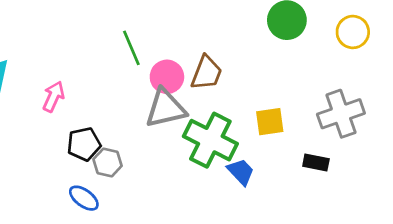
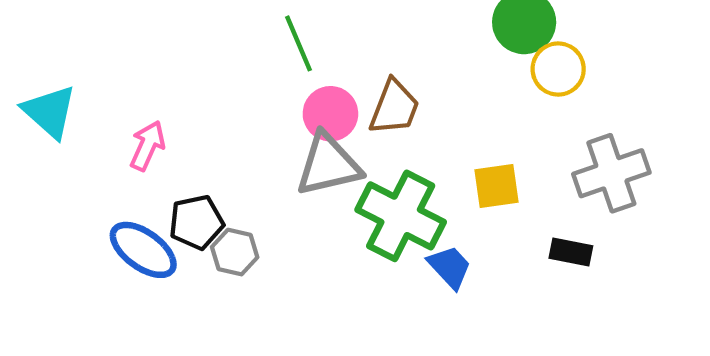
yellow circle: (353, 32) -> (558, 69), moved
green line: (131, 48) -> (299, 43), moved
blue ellipse: (84, 198) -> (143, 250), moved, size x1.4

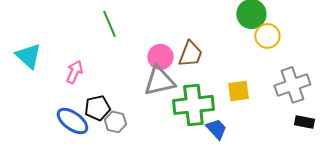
green line: (299, 43) -> (109, 24), moved
green cross: (401, 216) -> (193, 105), turned -33
black rectangle: (571, 252) -> (304, 122), moved

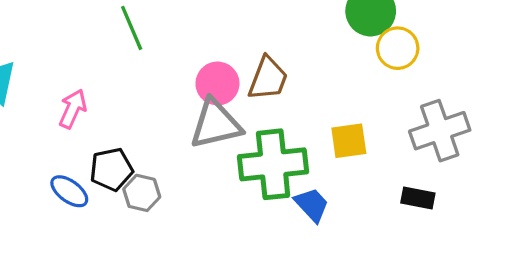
blue ellipse: (72, 121) -> (69, 191), size x0.7
black rectangle: (304, 122) -> (418, 198), moved

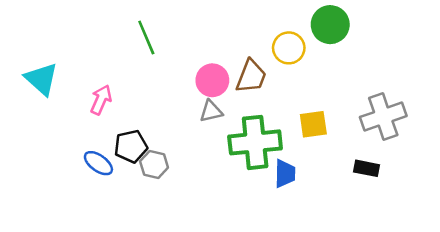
yellow circle: (398, 48) -> (289, 48), moved
gray triangle: (216, 124) -> (211, 111), size x0.6
blue trapezoid: (312, 205) -> (285, 174), turned 44

